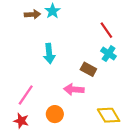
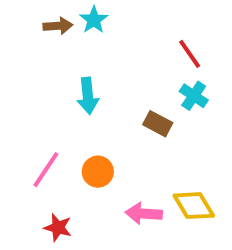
pink arrow: (74, 89) -> (144, 214), moved
orange circle: (55, 114) -> (98, 172), moved
red star: (21, 121) -> (58, 228), moved

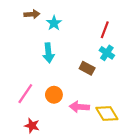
cyan star: (94, 20) -> (54, 23), moved
red line: (190, 54) -> (105, 30), turned 56
pink arrow: (144, 214) -> (79, 107), moved

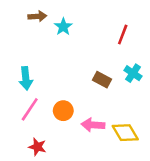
cyan arrow: (48, 53) -> (26, 78), moved
cyan cross: (107, 53) -> (133, 73), moved

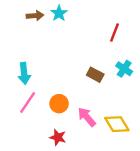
cyan star: (63, 27) -> (59, 13), moved
pink arrow: (93, 125) -> (87, 117), turned 45
red star: (37, 147) -> (58, 137), moved

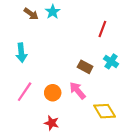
brown arrow: (35, 16) -> (31, 14), turned 40
cyan arrow: (24, 74) -> (21, 53), moved
pink arrow: (87, 117) -> (78, 91), moved

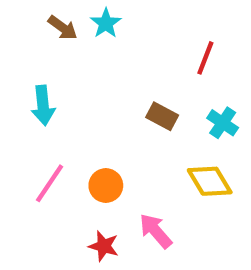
brown rectangle: (85, 67) -> (162, 116), moved
pink arrow: (78, 91) -> (156, 231), moved
yellow diamond: (105, 111) -> (210, 181), moved

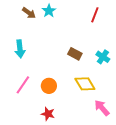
red line: (205, 58) -> (95, 15), moved
yellow diamond: (210, 181) -> (85, 84), moved
pink arrow: (156, 231) -> (102, 108), moved

